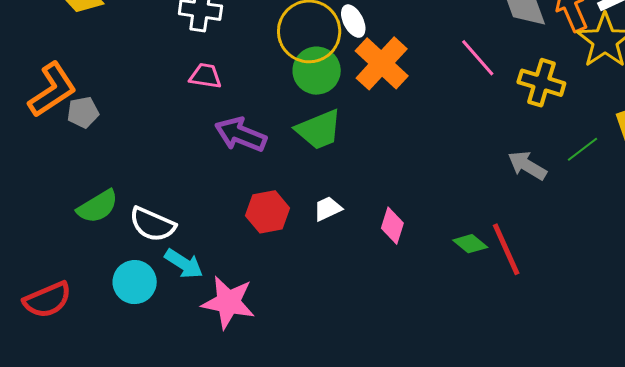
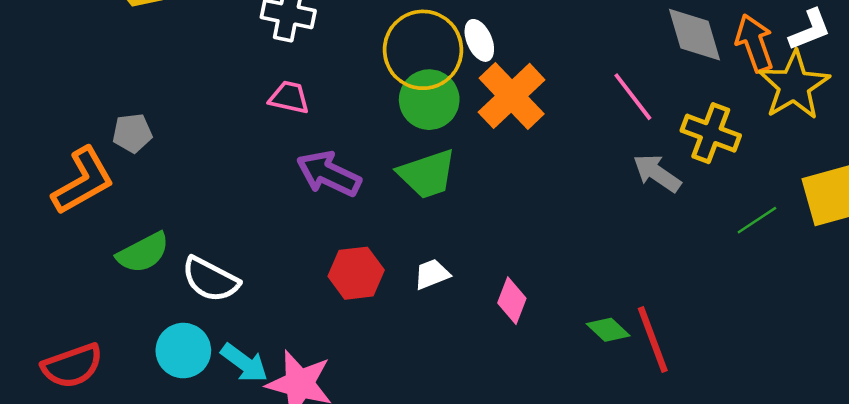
orange L-shape: (52, 90) -> (83, 181), moved
gray arrow: (527, 165) -> (657, 173), moved
cyan arrow: (184, 264) -> (244, 363), moved

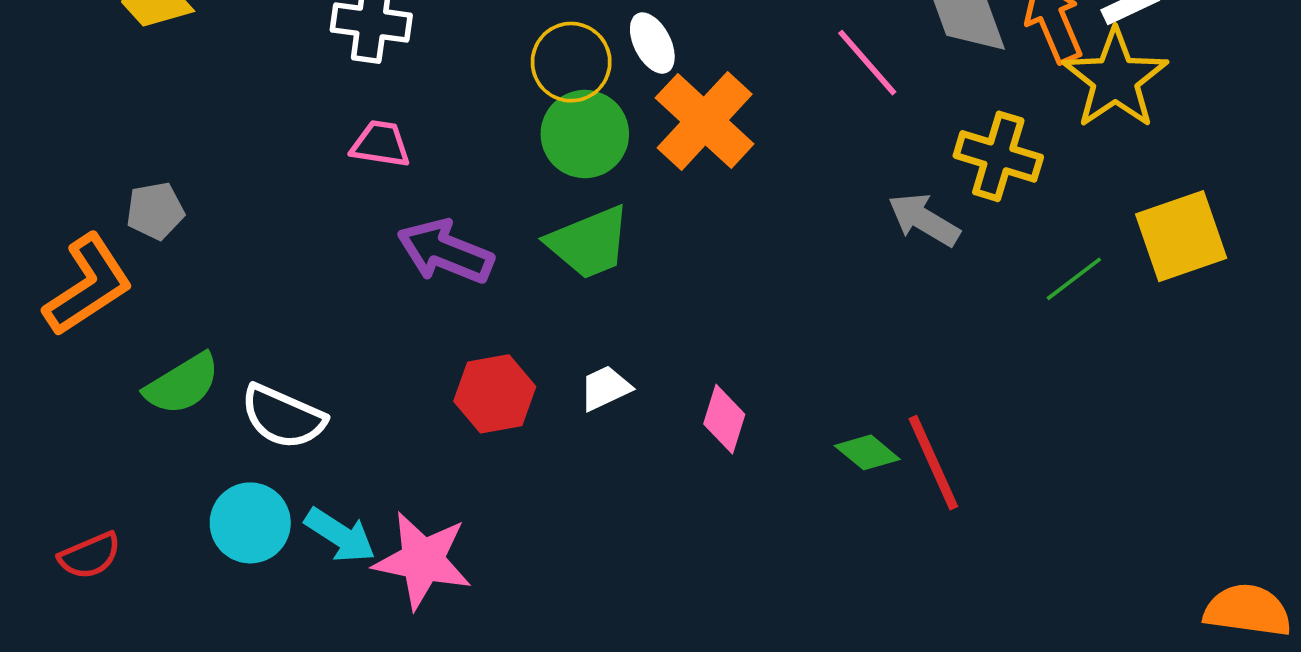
yellow circle: (423, 50) -> (571, 62), size x0.7
pink line: (633, 97) -> (867, 63), moved
red semicircle: (72, 366) -> (90, 556), size x0.7

